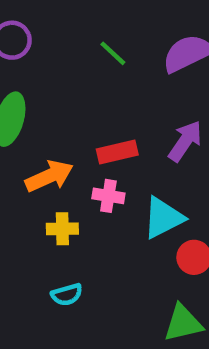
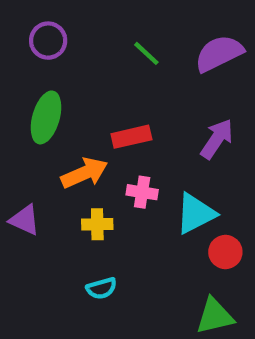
red rectangle: (117, 152) -> (131, 137), moved

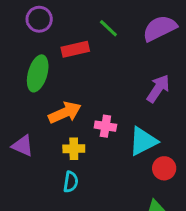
red rectangle: (131, 137) -> (75, 49), moved
cyan semicircle: (102, 288) -> (71, 182), moved, turned -65

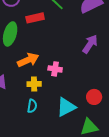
cyan triangle: (143, 141) -> (66, 107), moved

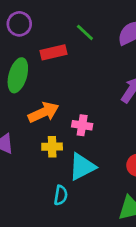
cyan semicircle: (32, 106) -> (61, 195), moved
cyan triangle: (66, 107) -> (82, 167), moved

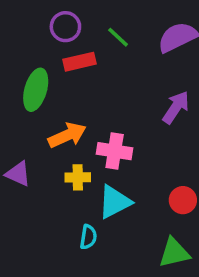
purple circle: (19, 24) -> (65, 27), moved
pink cross: (82, 125) -> (115, 151), size x1.4

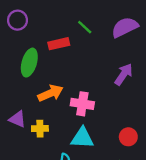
purple circle: (65, 27) -> (18, 20), moved
yellow cross: (78, 177) -> (40, 129), moved
cyan triangle: (115, 202) -> (82, 138), turned 30

